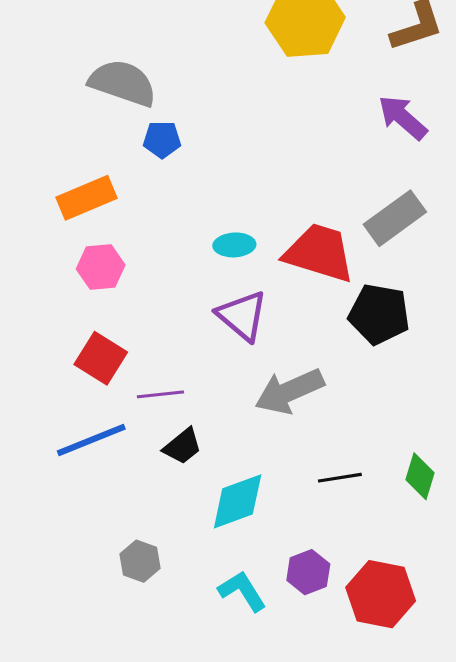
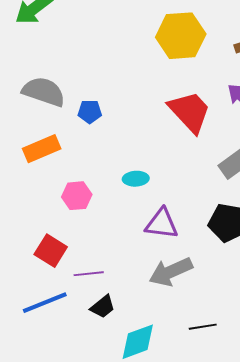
gray semicircle: (123, 83) -> (44, 92), moved
red trapezoid: (319, 253) -> (190, 112), moved, turned 30
pink hexagon: (101, 267) -> (77, 196), moved
purple triangle: (242, 316) -> (162, 224), moved, turned -33

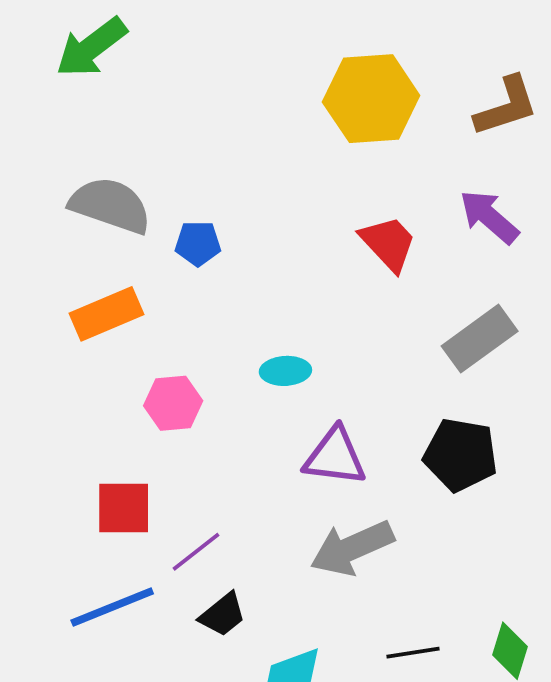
red trapezoid: (190, 112) -> (388, 243), size x0.7
red square: (51, 251) -> (124, 508), turned -32
purple line: (89, 274) -> (196, 552), turned -32

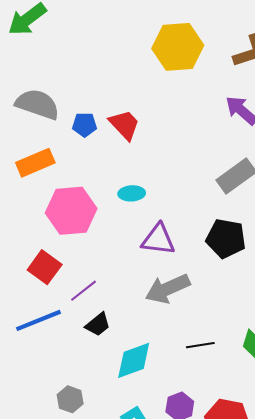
red trapezoid: (388, 243) -> (124, 125), moved
pink hexagon: (173, 403) -> (71, 211), size x1.6
red square: (124, 508) -> (45, 267), turned 36

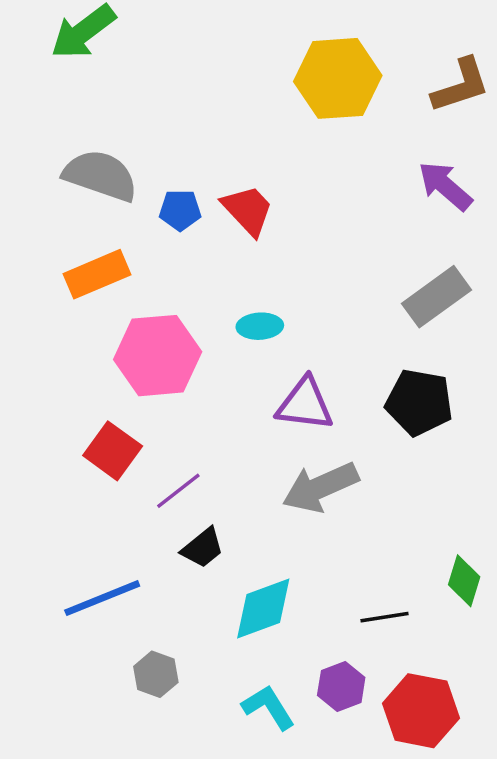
blue line: (38, 320) -> (102, 598), moved
black line: (200, 345) -> (385, 617), moved

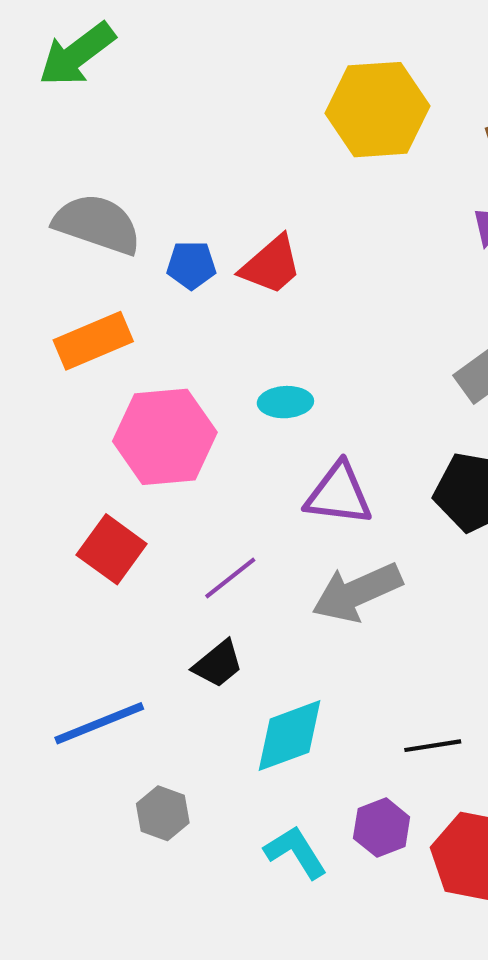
red trapezoid: (248, 210) -> (271, 265), turned 92
purple line: (178, 491) -> (230, 578), moved

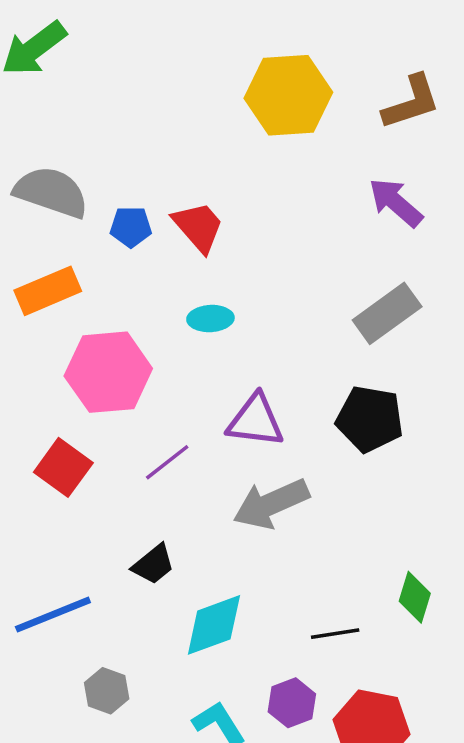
red trapezoid: (271, 265) -> (198, 227), turned -90
cyan ellipse: (285, 402) -> (210, 319), moved
purple line: (230, 578) -> (167, 462), moved

